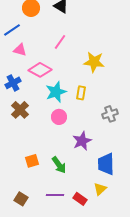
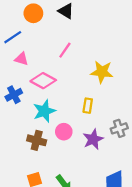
cyan star: (56, 92) -> (44, 111), moved
brown cross: (20, 110) -> (37, 140), moved, turned -30
purple star: (82, 141) -> (93, 139), moved

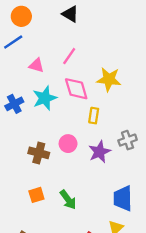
orange circle: (33, 13) -> (21, 16), moved
pink triangle: (21, 59) -> (36, 65), moved
pink diamond: (43, 81) -> (76, 89), moved, turned 45
cyan star: (44, 111) -> (45, 98), moved

